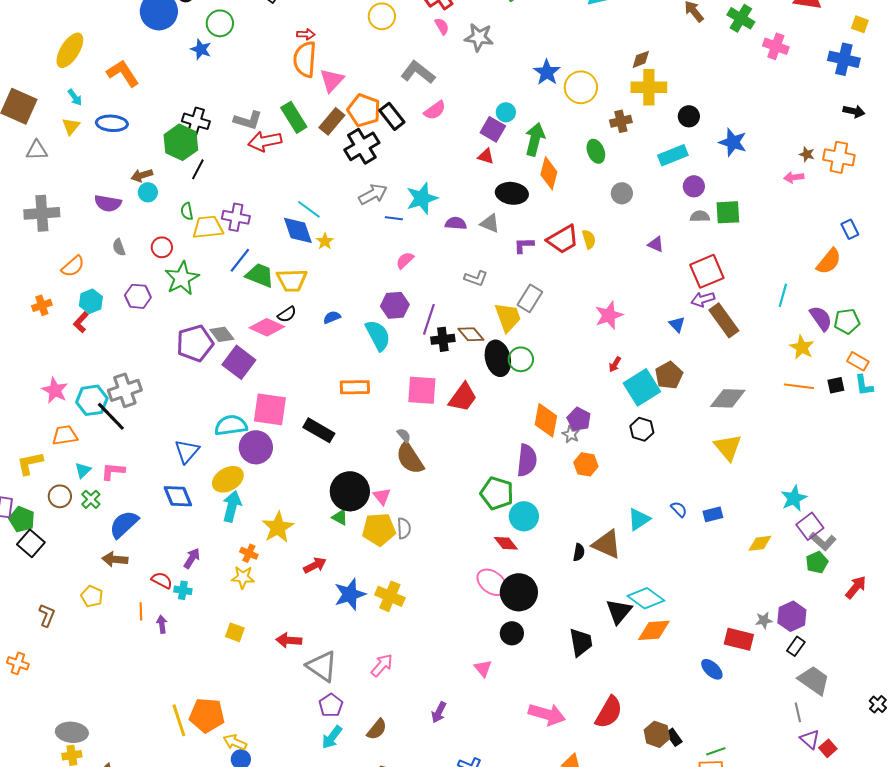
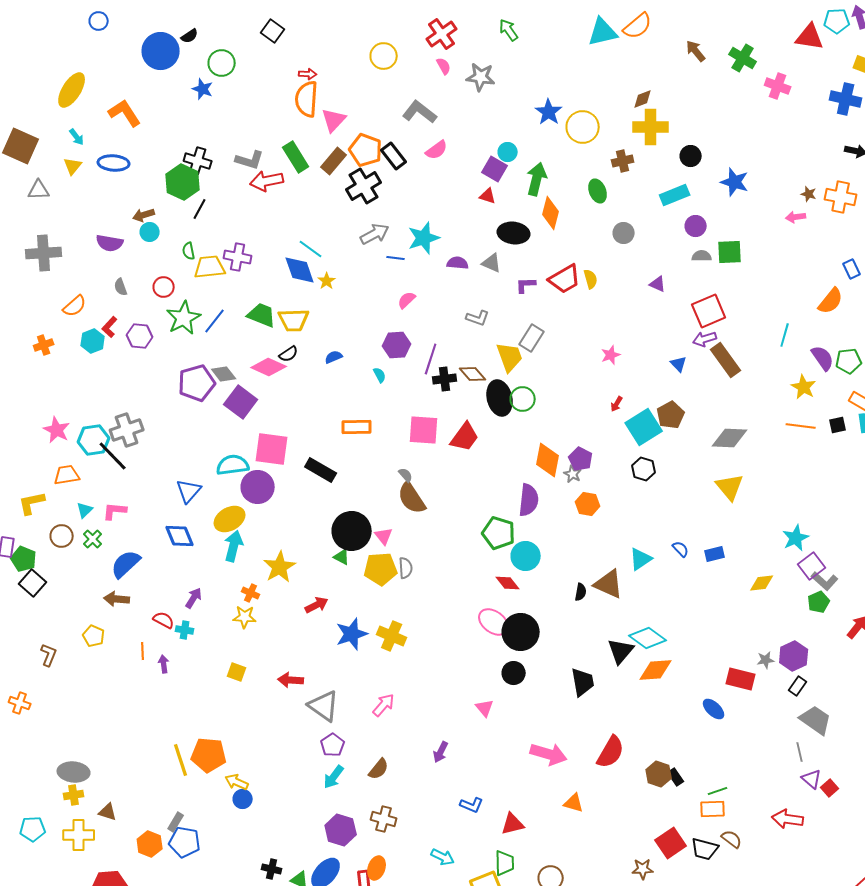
blue line: (240, 260) -> (215, 321), moved
pink star: (609, 315) -> (611, 355), size x0.7
red L-shape: (81, 322) -> (110, 327), moved
cyan semicircle: (378, 335) -> (380, 375), size x0.5

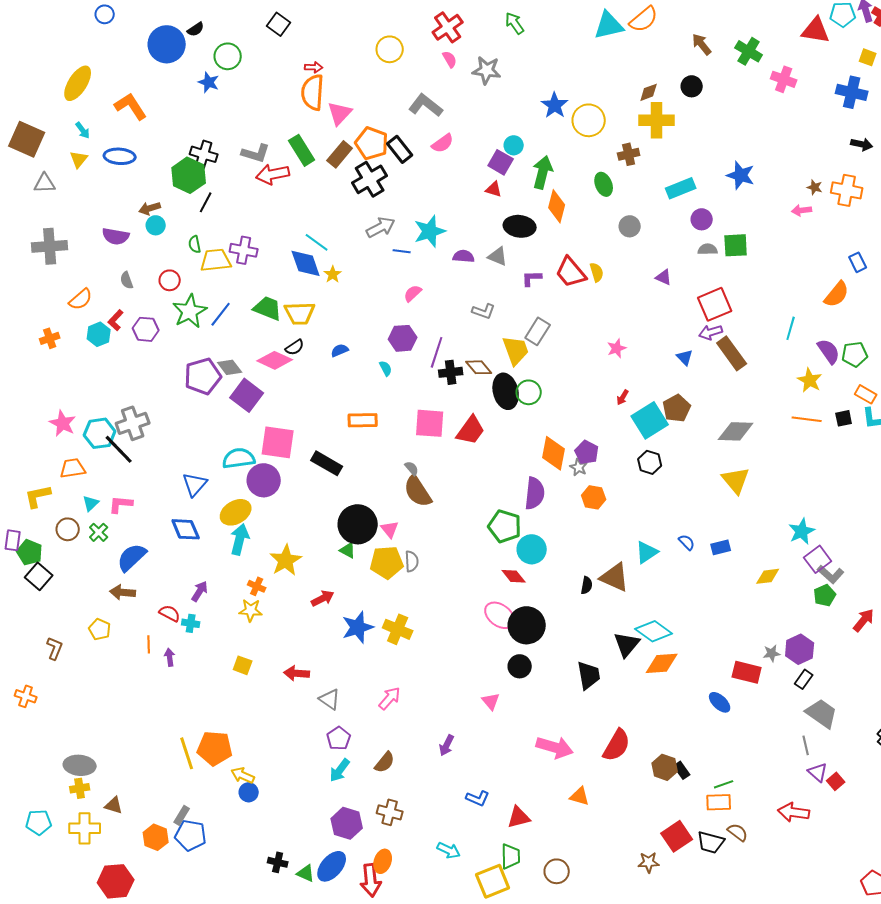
black circle: (691, 156) -> (692, 86), moved
red trapezoid: (565, 279) -> (571, 272), turned 80
gray triangle: (324, 706) -> (330, 699), size x0.7

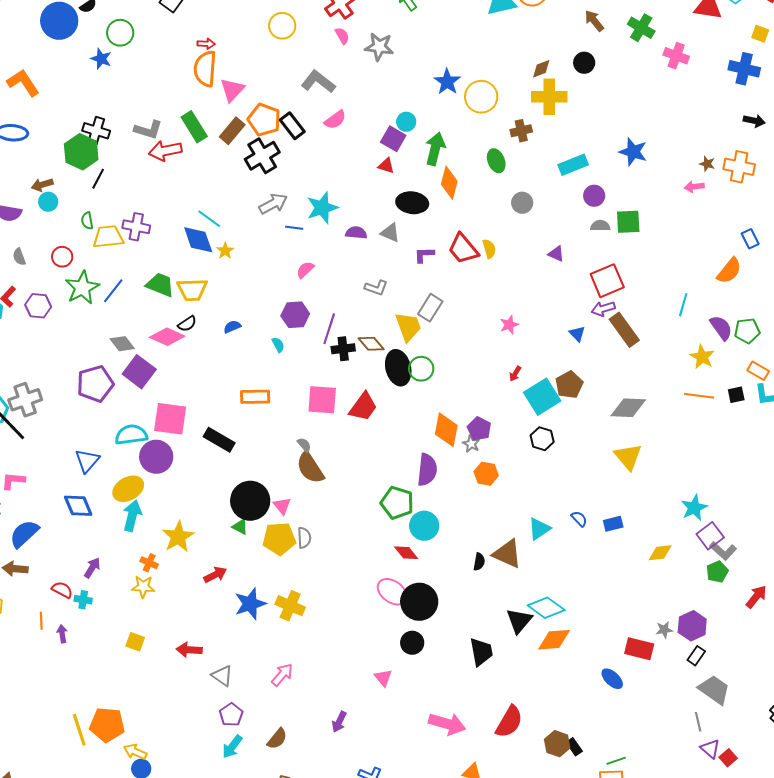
purple pentagon: (203, 376) -> (95, 384), moved

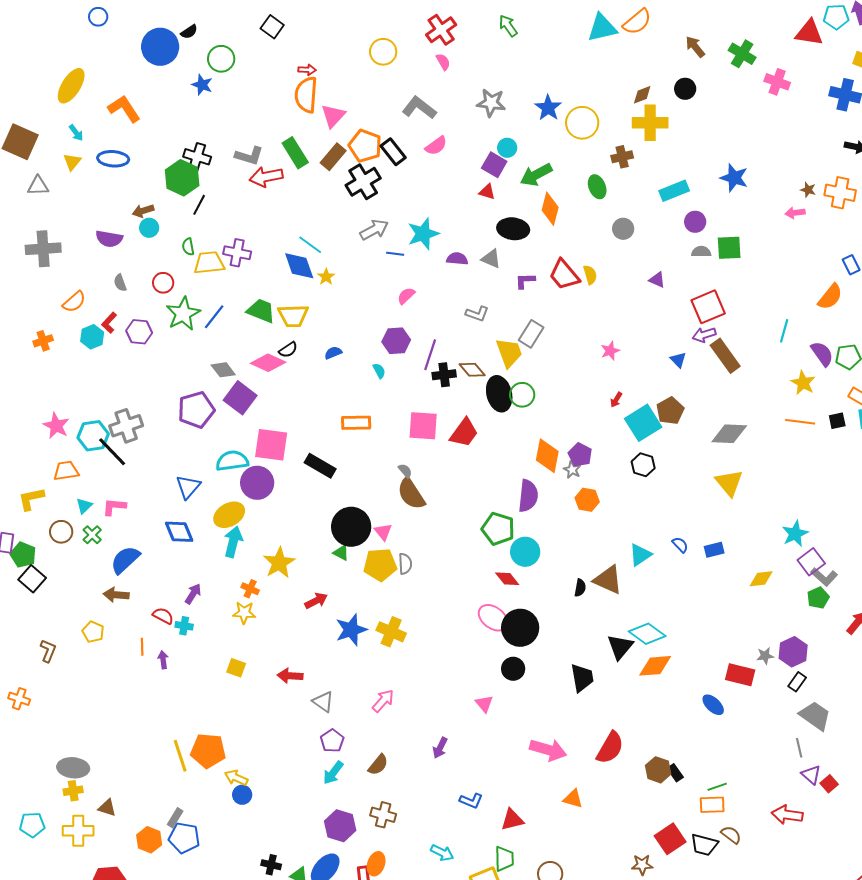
gray star: (379, 47) -> (491, 103), moved
green arrow: (435, 149) -> (536, 175), turned -132

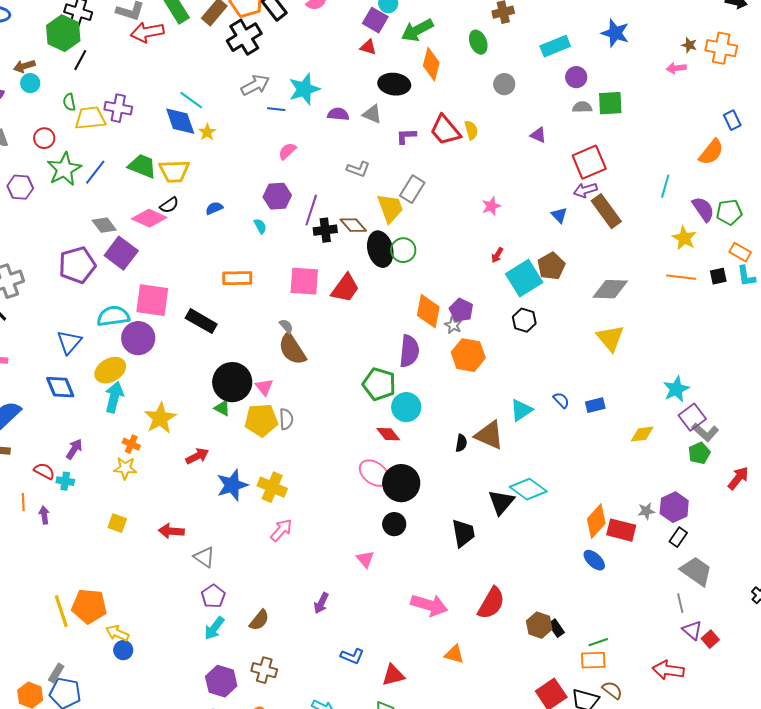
orange hexagon: (587, 500) -> (468, 355), size x1.4
orange diamond: (655, 666) -> (596, 521), moved, turned -44
pink arrow: (383, 701) -> (281, 530), moved

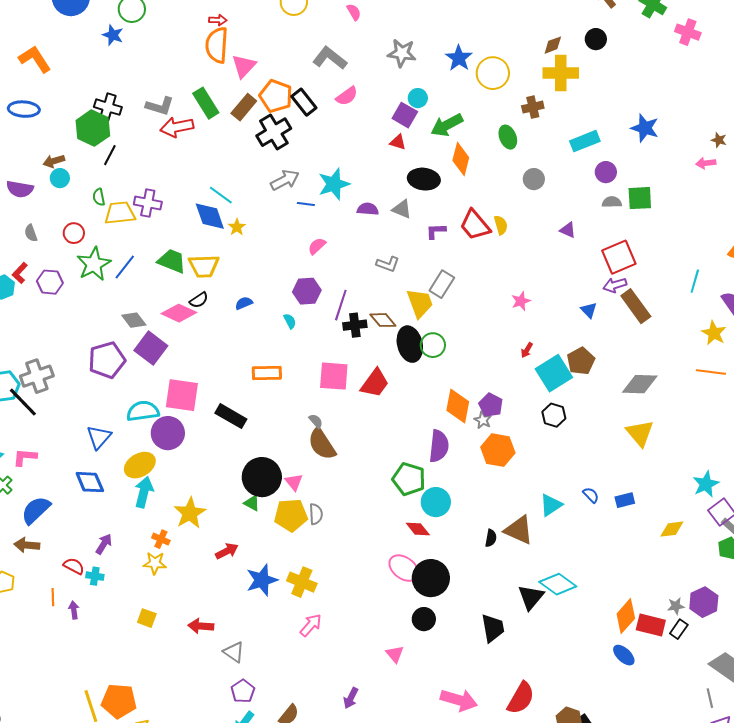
black rectangle: (678, 537) -> (679, 629), moved

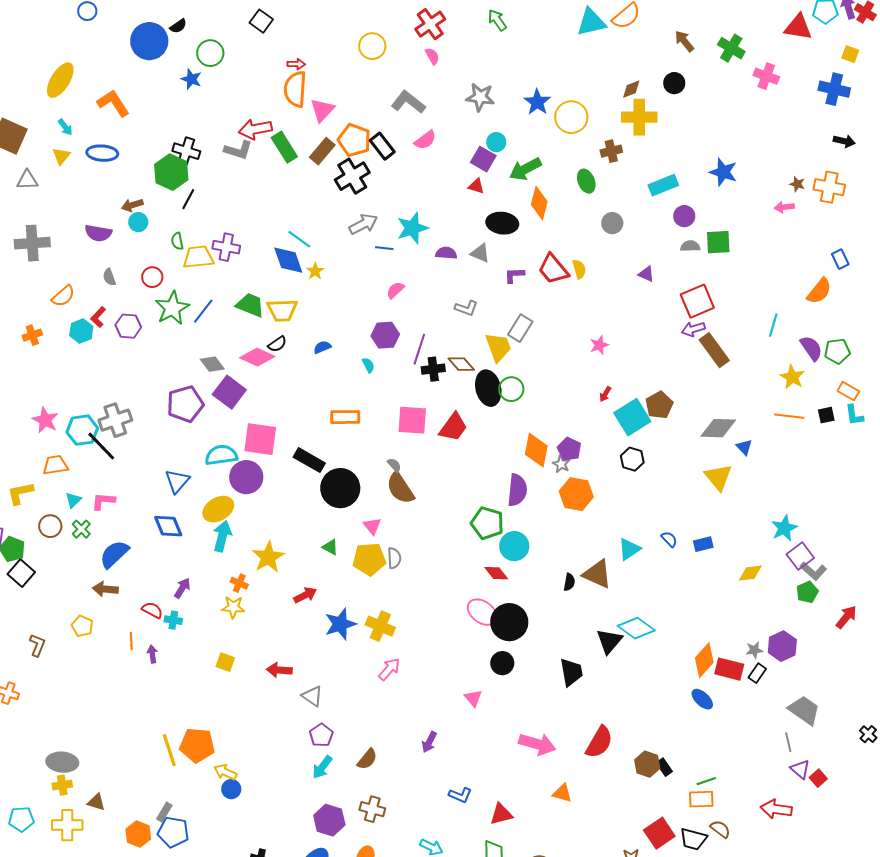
red arrow: (177, 127) -> (255, 129), moved
blue triangle: (589, 310) -> (744, 447), moved
black circle: (262, 477) -> (340, 488), moved

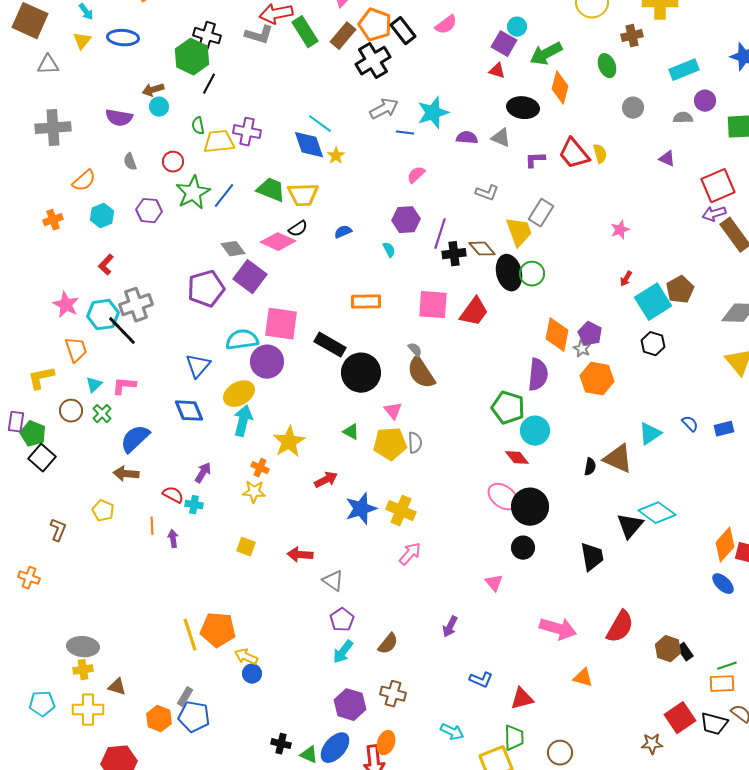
gray semicircle: (690, 246) -> (683, 118), moved
red L-shape: (98, 317) -> (106, 265), moved
orange trapezoid: (55, 465) -> (76, 350), turned 80

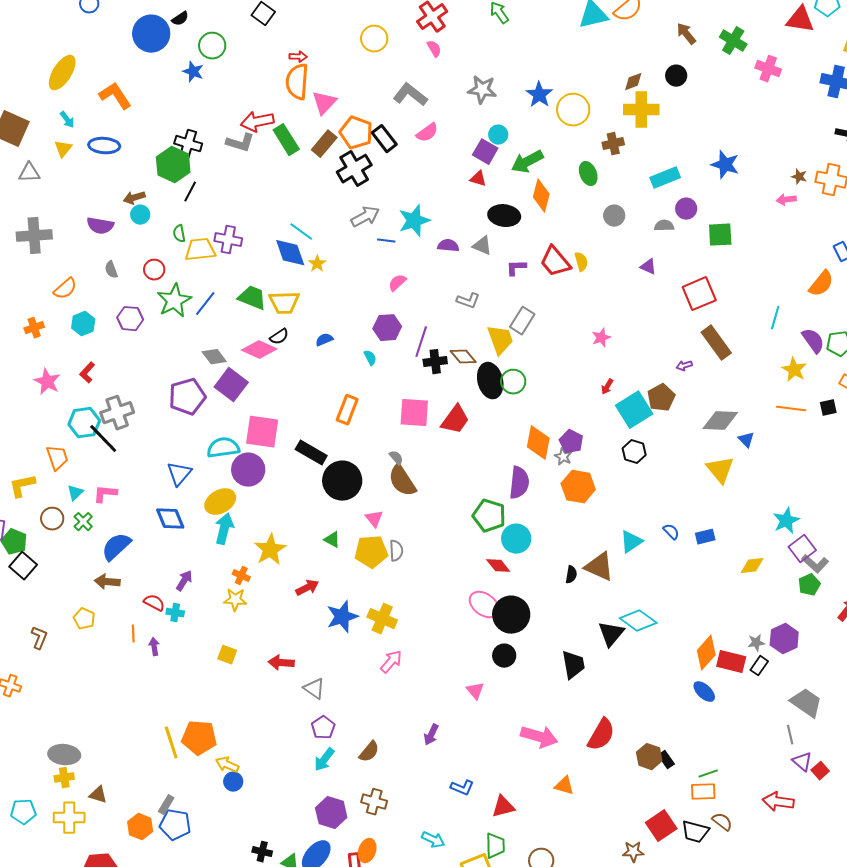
purple arrow: (714, 214) -> (684, 366), moved, size x0.7
orange rectangle: (366, 302) -> (347, 410), turned -68
pink star: (66, 305) -> (47, 382), moved

